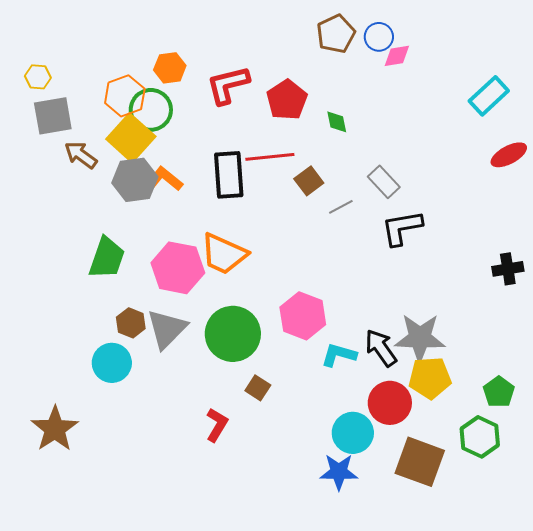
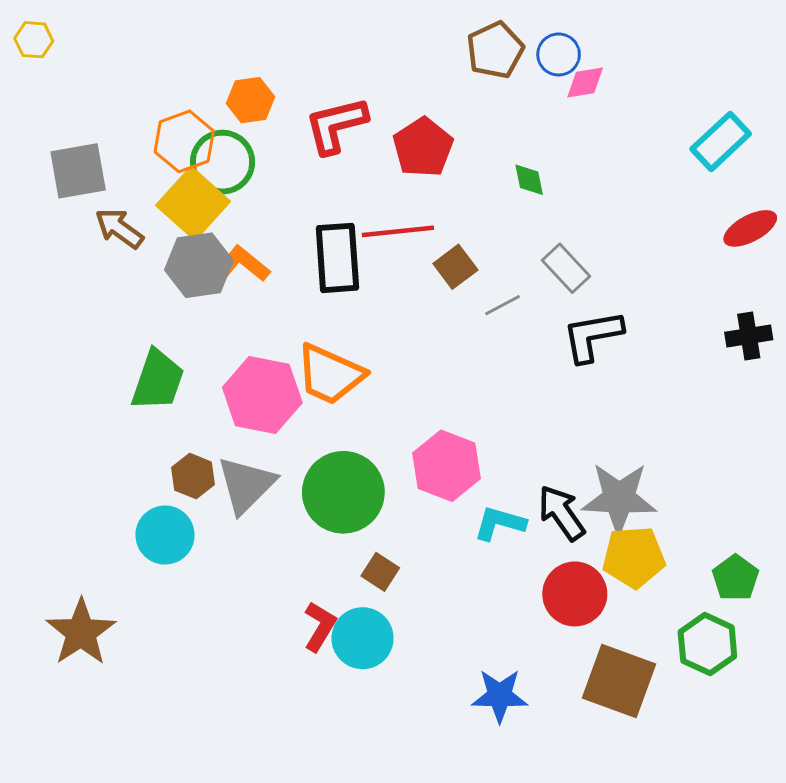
yellow hexagon: (38, 77) -> (34, 40), moved
green diamond: (337, 122) -> (529, 180), moved
black cross: (508, 269) -> (749, 336), moved
cyan circle: (353, 433) -> (363, 638), moved

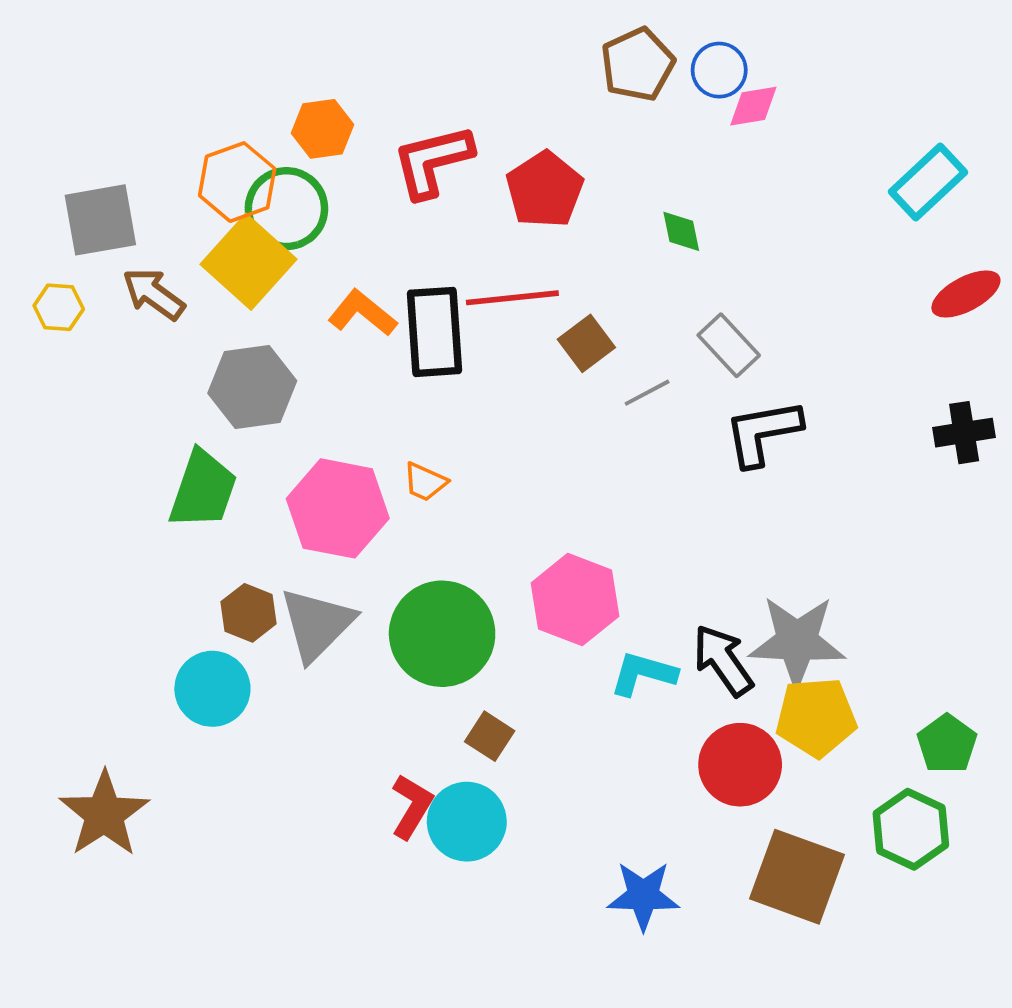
yellow hexagon: (34, 40) -> (59, 307), moved
orange L-shape: (243, 264) -> (362, 313), moved
gray hexagon: (199, 265) -> (252, 387), moved
orange trapezoid: (330, 374) -> (425, 482), size x0.5

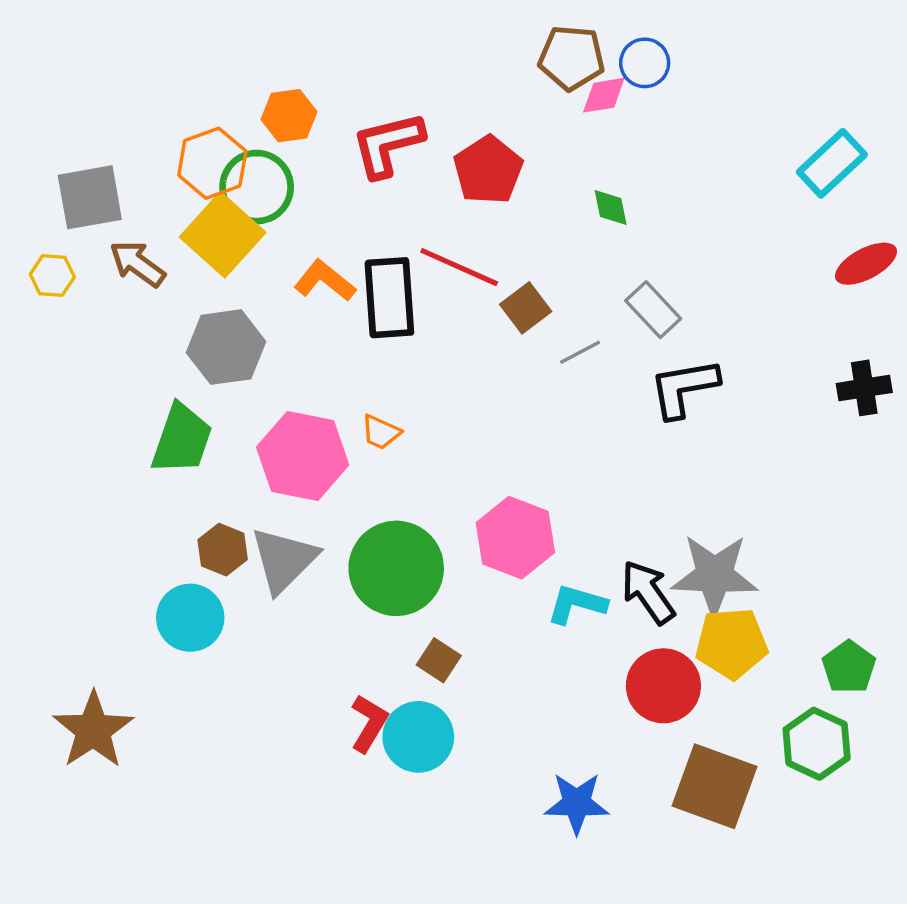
brown pentagon: (638, 64) -> (572, 58), turned 30
pink diamond: (753, 106) -> (604, 95), moved
red line: (512, 298) -> (459, 267), turned 30

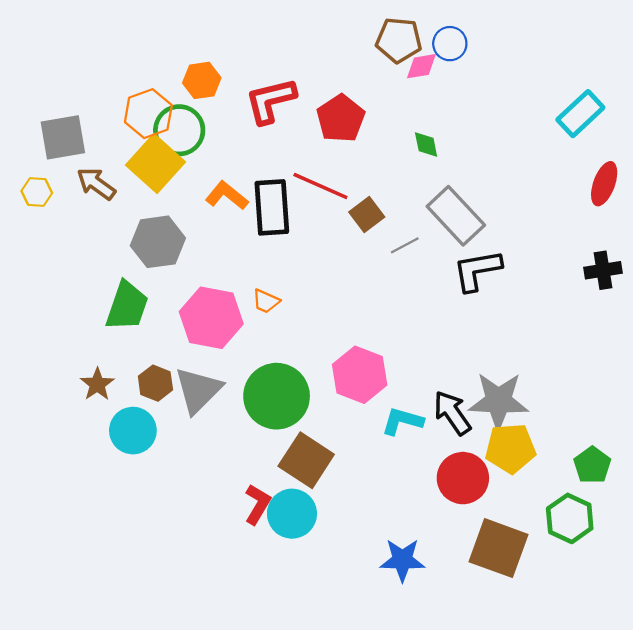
red ellipse: (866, 264) -> (604, 184), turned -42
gray rectangle: (653, 310) -> (456, 216), size x1.5
brown square: (439, 660) -> (306, 460), size x1.8
brown star: (93, 730) -> (97, 384), moved, size x0.6

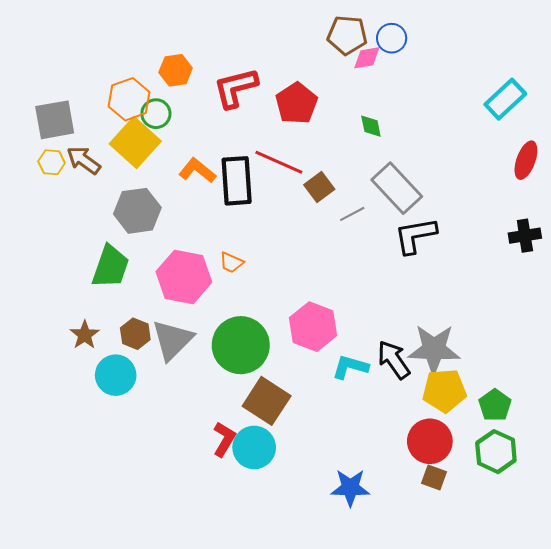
green circle: (179, 130) -> (156, 114), size x0.7
yellow hexagon: (37, 192) -> (52, 162), moved
green pentagon: (592, 465) -> (495, 405), moved
red circle: (463, 478) -> (430, 441), moved
brown square: (499, 548) -> (434, 477), size x0.5

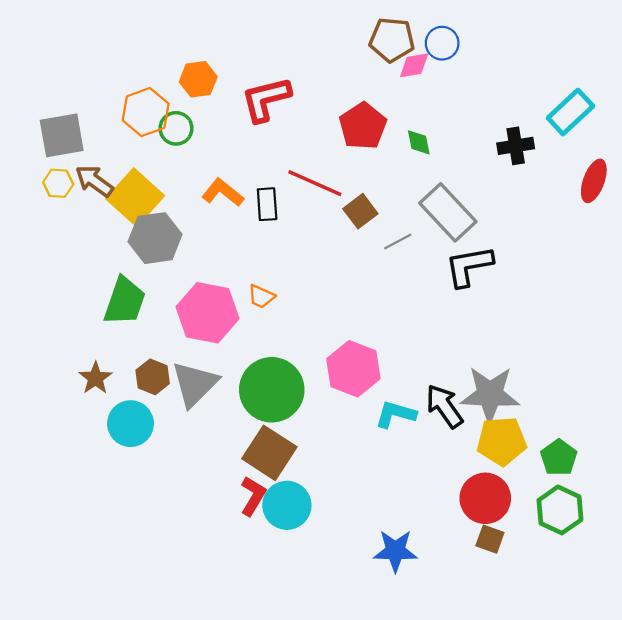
red pentagon: (297, 103) -> (363, 126), moved
yellow square: (135, 143) -> (135, 197), moved
black rectangle: (237, 181) -> (267, 204), size x0.6
black cross: (525, 236) -> (516, 146), moved
brown square: (267, 401) -> (269, 453), moved

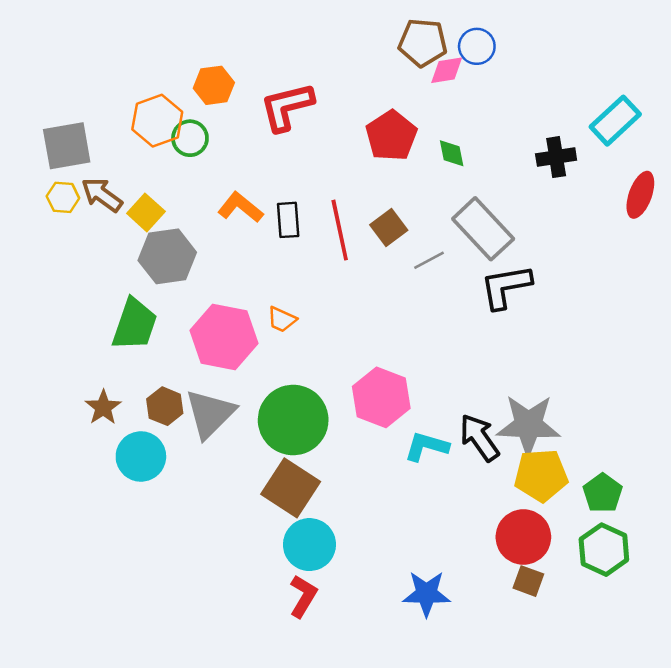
red line: (315, 183) -> (340, 230), moved, turned 54
yellow square: (135, 197) -> (146, 212), size x0.6
red L-shape: (253, 496) -> (303, 596), moved

